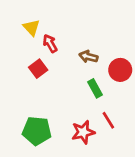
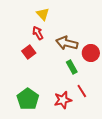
yellow triangle: (31, 28) -> (43, 14), moved
brown arrow: (88, 57) -> (67, 43), size x1.5
green pentagon: (37, 131) -> (28, 99), turned 30

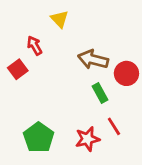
red arrow: (38, 33) -> (35, 46), moved
red square: (29, 52) -> (18, 69), moved

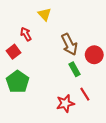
brown arrow: (93, 60) -> (69, 44), turned -130
green pentagon: (39, 138) -> (18, 82), moved

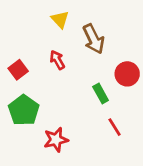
red arrow: (26, 34) -> (57, 60), moved
brown arrow: (69, 44) -> (94, 39), moved
red star: (65, 103) -> (56, 140), moved

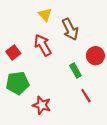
red arrow: (57, 60) -> (43, 45), size x1.5
green pentagon: (24, 110) -> (17, 83), turned 30
red star: (56, 140) -> (42, 105), turned 30

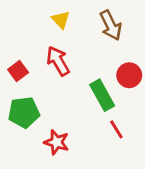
brown arrow: (70, 29) -> (111, 25), moved
green rectangle: (75, 70) -> (102, 95), size x1.5

